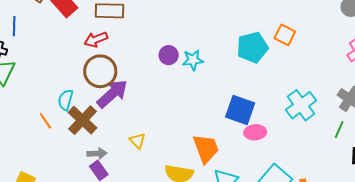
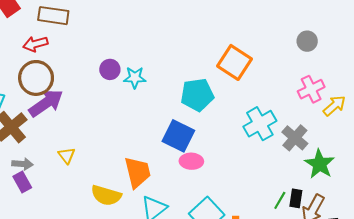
orange square: (285, 35) -> (235, 62), size x1.5
cyan pentagon: (252, 47) -> (197, 95), moved
cyan cross: (301, 105) -> (260, 124), moved
green line: (339, 129) -> (280, 200), moved

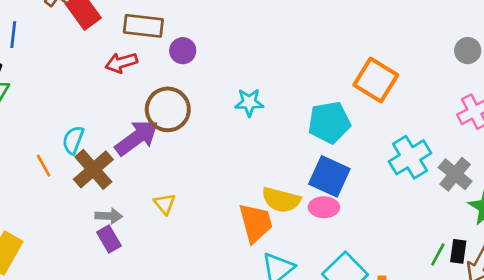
purple circle: (110, 69) -> (183, 51), moved
brown circle: (36, 78) -> (168, 109), moved
blue square: (178, 136) -> (329, 176), moved
yellow semicircle: (106, 195) -> (281, 200), moved

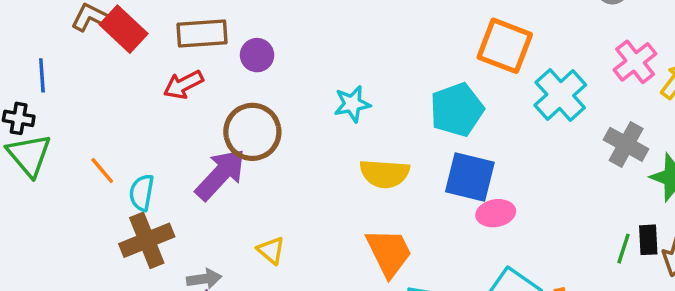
cyan cross: (410, 157) -> (560, 95), moved
orange line: (44, 166) -> (102, 171), moved
brown cross: (93, 169) -> (147, 240), moved, turned 30
yellow semicircle: (281, 200) -> (385, 174), moved
pink ellipse: (324, 207) -> (496, 213), moved

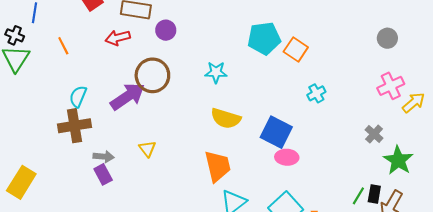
orange square: (505, 46) -> (296, 49), moved, size x0.7
cyan cross: (560, 95) -> (316, 93), moved, size x0.6
cyan pentagon: (457, 110) -> (264, 38), moved
gray cross: (626, 144) -> (374, 134), size x0.7
orange line: (102, 171) -> (63, 46), moved

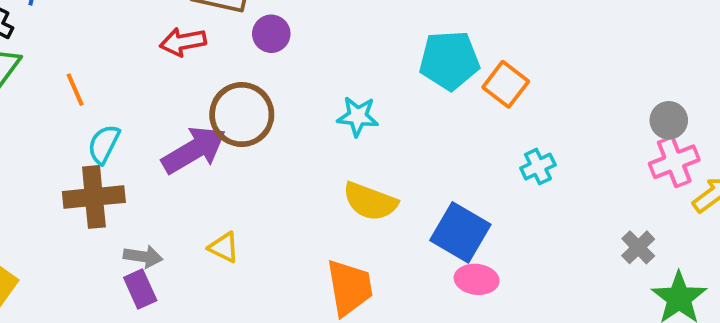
gray circle: (387, 38) -> (669, 120), moved
orange line: (63, 46) -> (75, 90), moved
yellow triangle: (147, 149) -> (224, 247), turned -30

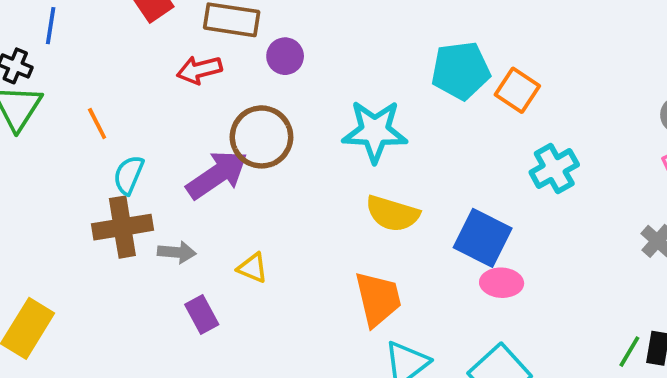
cyan star: (358, 116) -> (375, 131), size x1.6
cyan cross: (538, 167) -> (554, 169), size x1.4
gray arrow: (143, 257) -> (177, 252), moved
purple rectangle: (140, 289) -> (202, 314), moved

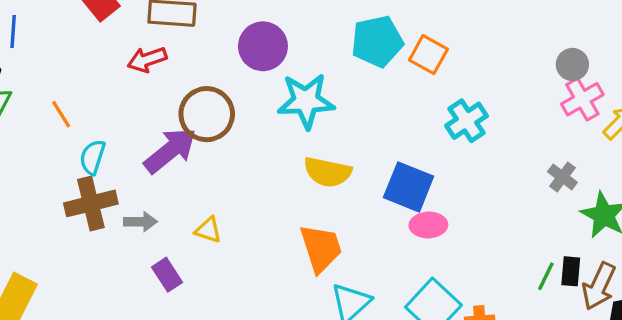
purple circle: (285, 56) -> (263, 46), moved, size x1.5

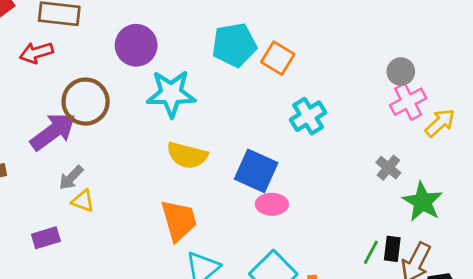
gray arrow: (141, 222) -> (71, 178), moved, turned 132
purple rectangle: (167, 275) -> (46, 238), turned -76

